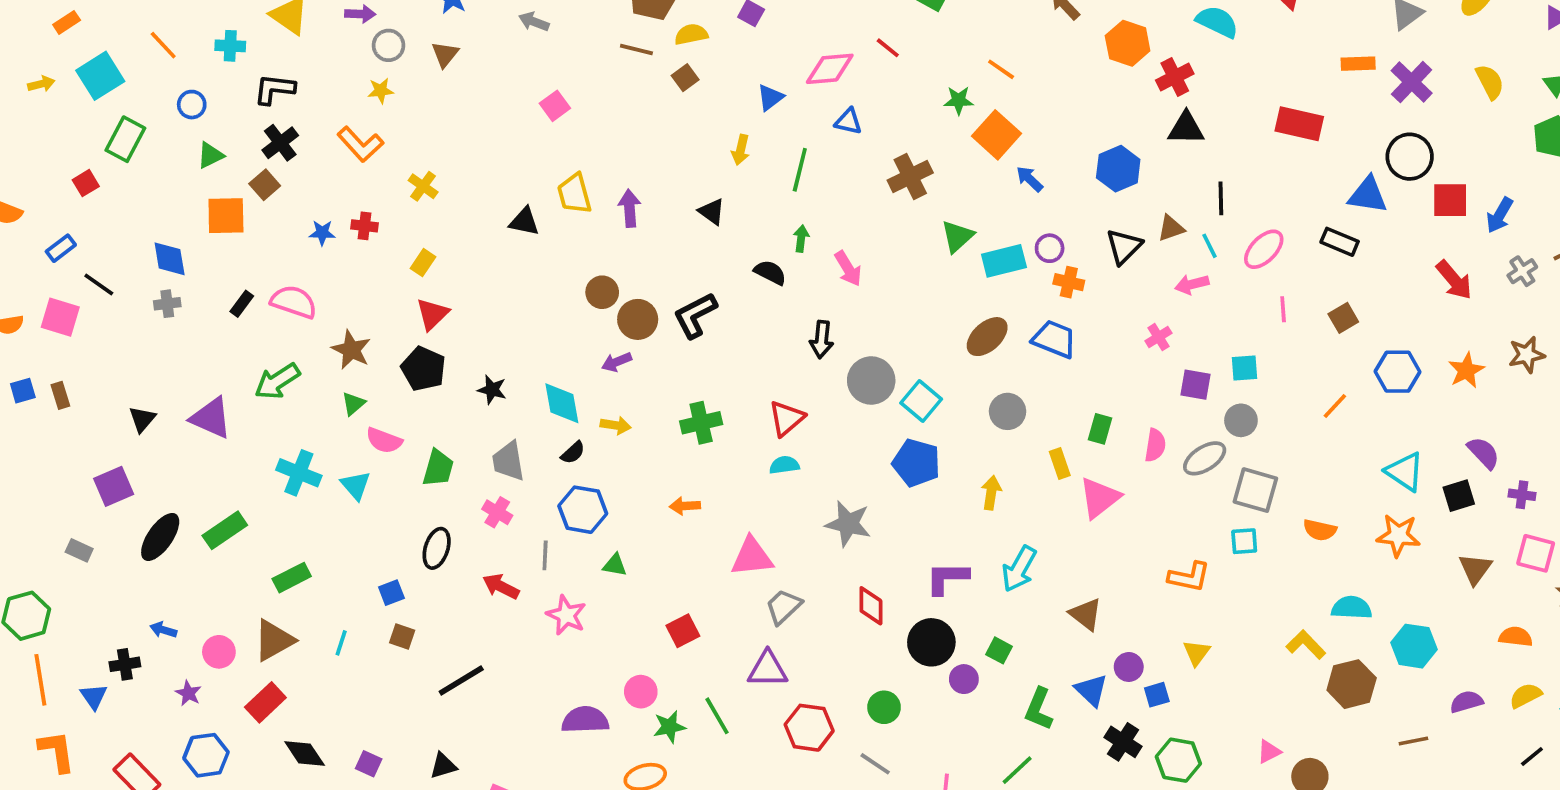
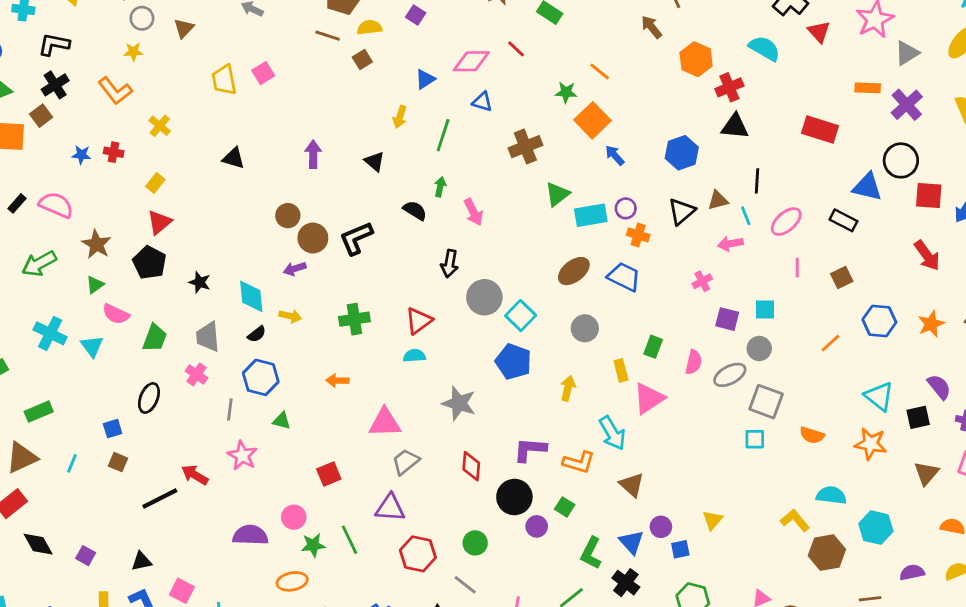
yellow trapezoid: (574, 194) -> (224, 80), moved
cyan arrow: (1019, 569) -> (612, 433), moved, turned -64
orange L-shape: (1189, 577) -> (579, 462), moved
red arrow: (501, 586) -> (195, 475), moved
black cross: (1123, 742) -> (626, 583), moved

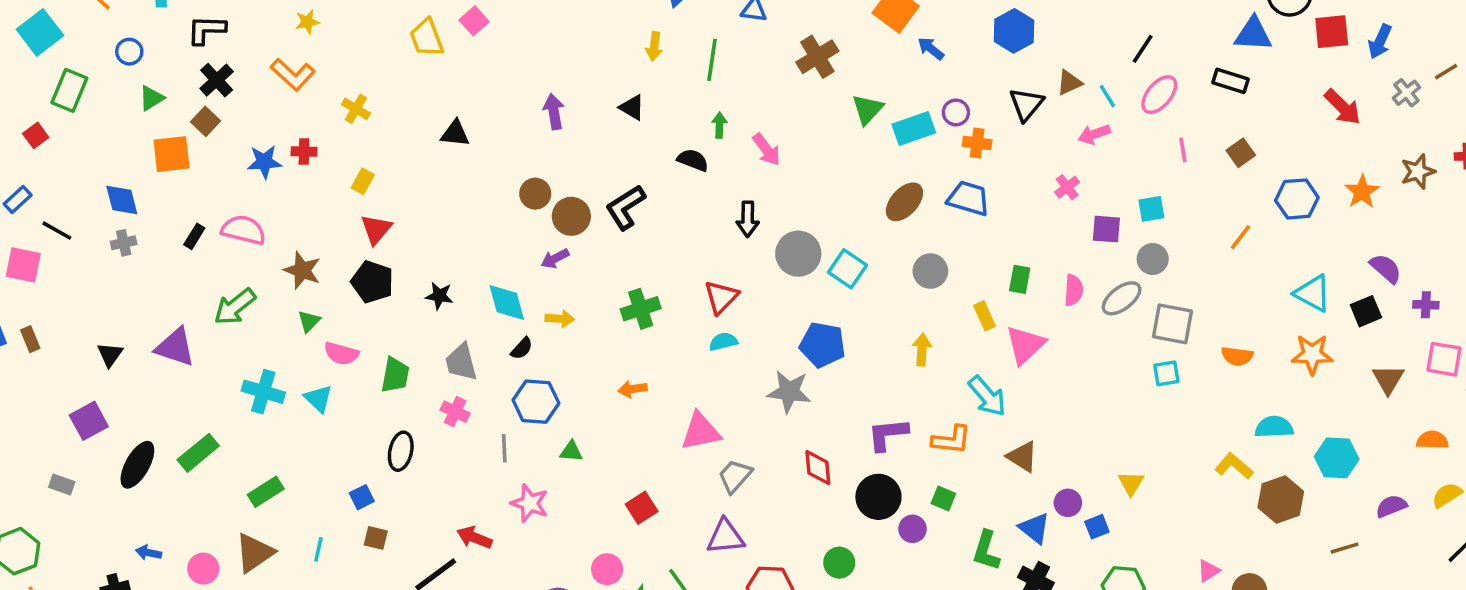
blue star: (81, 155) -> (264, 162), size x1.4
black line: (757, 181) -> (1143, 49), moved, turned 40
blue pentagon: (513, 362) -> (822, 345), moved

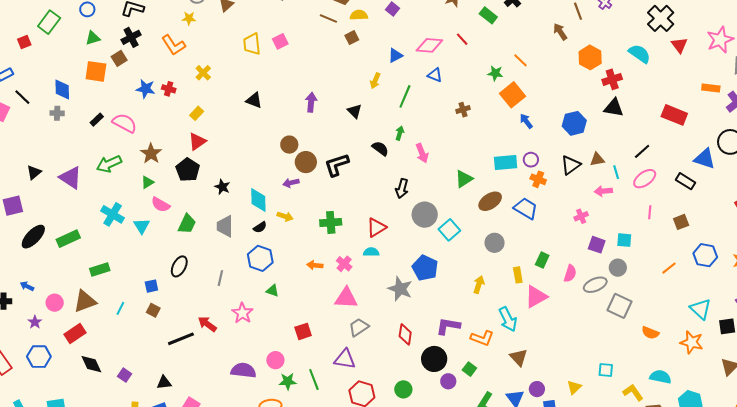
brown cross: (817, 57) -> (463, 110), size x0.6
green triangle: (867, 109) -> (464, 179), moved
cyan square: (1166, 373) -> (606, 370), moved
pink cross: (455, 412) -> (344, 264), moved
gray line: (504, 448) -> (220, 278), moved

